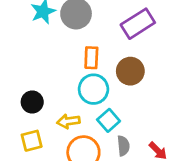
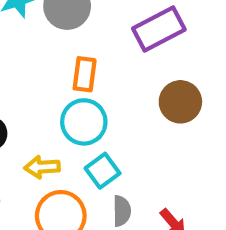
brown circle: (130, 71) -> (180, 102), moved

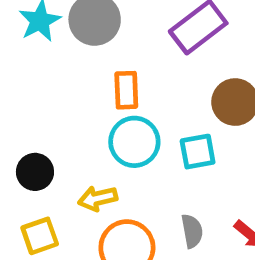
cyan square: (103, 171) -> (198, 152), moved, turned 36

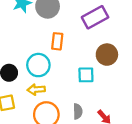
cyan circle: (134, 142) -> (38, 65), moved

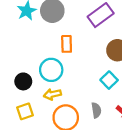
cyan square: (86, 75) -> (109, 80), moved, turned -35

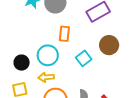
cyan square: (109, 80) -> (84, 58), moved

